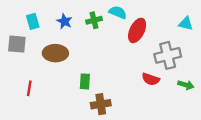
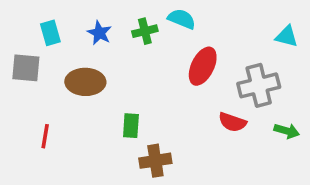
red ellipse: (137, 30) -> (203, 66), moved

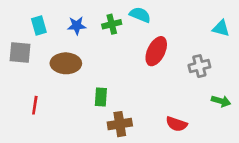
blue star: (99, 33) -> (77, 26), turned -30
gray cross: (259, 85) -> (199, 66), size x0.7
red semicircle: (232, 122) -> (176, 124), moved

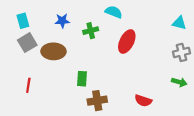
green cross: (112, 24) -> (91, 31), moved
cyan rectangle: (39, 26) -> (23, 21), moved
gray square: (20, 53) -> (27, 43), moved, turned -36
gray cross: (199, 66) -> (182, 52), moved

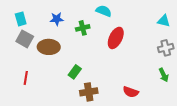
gray square: (27, 43) -> (25, 39), turned -30
green rectangle: (82, 79) -> (75, 72), turned 32
green arrow: (179, 82) -> (164, 75), turned 48

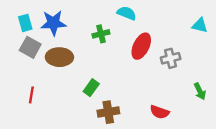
blue star: (57, 19) -> (53, 23), moved, size x1.5
gray cross: (166, 48) -> (171, 58), moved

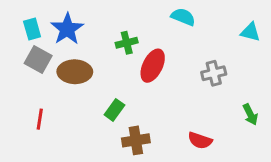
cyan semicircle: (127, 13) -> (183, 17), moved
blue star: (53, 23) -> (67, 29), turned -30
red ellipse: (141, 46) -> (153, 66), moved

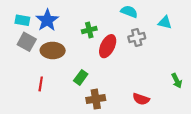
cyan rectangle: (32, 29) -> (22, 20), turned -64
cyan triangle: (250, 32) -> (165, 22), moved
gray cross: (214, 73) -> (137, 38), moved
red line: (40, 119) -> (41, 84), moved

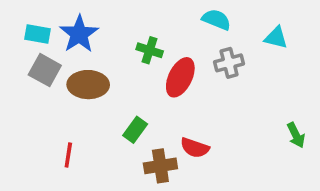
green cross: (89, 30) -> (150, 50), turned 32
red line: (41, 84) -> (68, 155), moved
red semicircle: (141, 99) -> (195, 148), moved

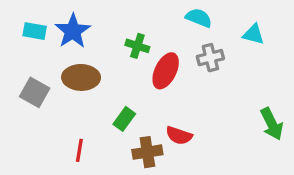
gray square: (45, 70) -> (35, 92), moved
green arrow: (296, 135) -> (272, 124), size x1.4
red line: (68, 155) -> (79, 150), moved

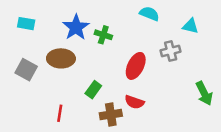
blue star: (73, 31) -> (76, 27), moved
gray cross: (210, 58) -> (171, 51), moved
red ellipse: (166, 71) -> (136, 66), moved

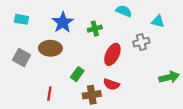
green cross: (103, 35) -> (95, 29), moved, turned -32
green arrow: (204, 93) -> (169, 77), turned -78

